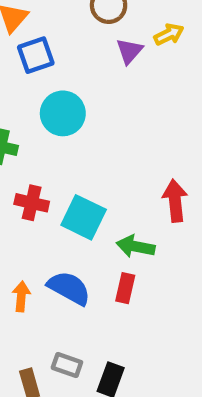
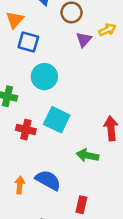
blue square: (36, 55) -> (28, 42), turned 35
cyan square: (84, 217) -> (57, 120), moved
red rectangle: (125, 288) -> (81, 205), moved

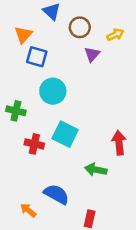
yellow arrow: (107, 30) -> (115, 35), moved
orange arrow: (20, 185) -> (28, 210), moved, turned -56

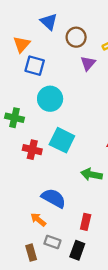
orange arrow: (28, 210) -> (38, 219), moved

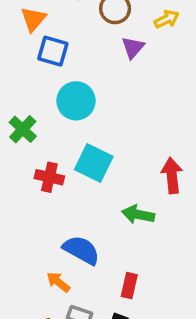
green cross: (15, 118) -> (23, 129), turned 30

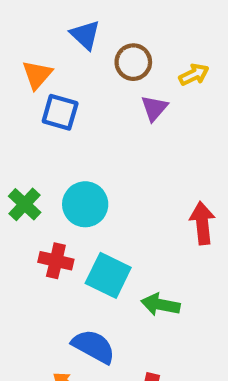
cyan circle: (76, 101) -> (85, 204), moved
cyan square: (94, 163) -> (108, 275), moved
red arrow: (172, 175) -> (202, 223), moved

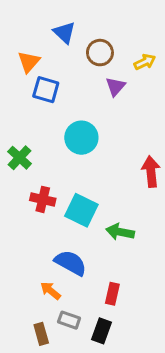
cyan circle: (85, 204) -> (81, 138), moved

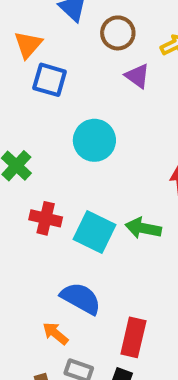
purple triangle: (115, 87) -> (137, 76), turned -35
green arrow: (120, 232) -> (143, 228), moved
red rectangle: (112, 294) -> (133, 337), size x1.4

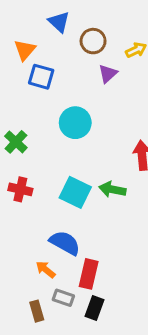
purple triangle: (137, 76) -> (108, 74), turned 42
red cross: (46, 218) -> (20, 189), moved
red rectangle: (133, 337) -> (89, 274), moved

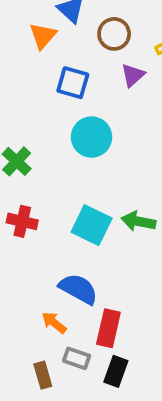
orange triangle: (25, 50) -> (43, 36), moved
blue square: (41, 77) -> (73, 83), moved

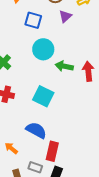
green arrow: (138, 221) -> (64, 66), moved
orange arrow: (54, 323) -> (11, 148), moved

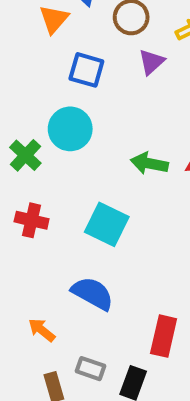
cyan circle: (43, 49) -> (70, 129), moved
red rectangle: (52, 151) -> (164, 336), moved

